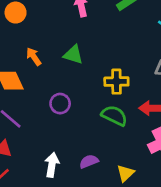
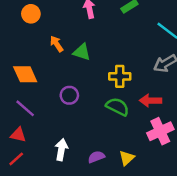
orange arrow: (34, 57) -> (57, 44), moved
purple semicircle: (89, 161) -> (96, 157), moved

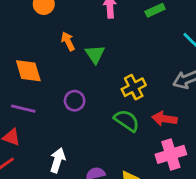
green triangle: (82, 52) -> (95, 54), turned 30
yellow cross: (120, 76) -> (134, 87), turned -35
purple line: (25, 108) -> (23, 109), turned -35

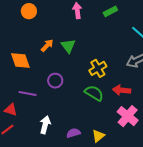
orange arrow: (68, 41) -> (47, 45), moved, turned 72
purple line: (23, 109) -> (28, 94), moved
pink cross: (171, 154) -> (128, 116), turned -30

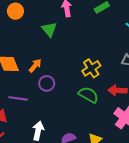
orange arrow: (47, 45) -> (35, 66), moved
green triangle: (68, 46) -> (49, 29), moved

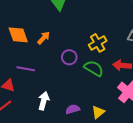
purple circle: (47, 83) -> (69, 57), moved

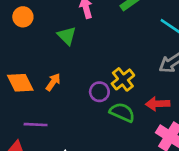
purple circle: (69, 57) -> (99, 92), moved

